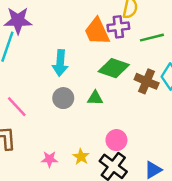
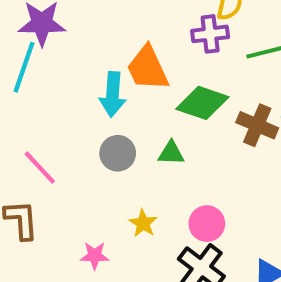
orange trapezoid: (97, 31) -> (148, 68), moved
yellow star: (81, 157) -> (143, 223), moved

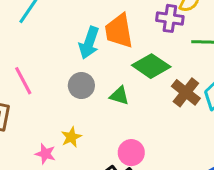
yellow star: (143, 223) -> (71, 137), moved

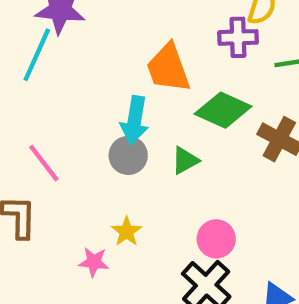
cyan arrow: (89, 43) -> (135, 120), moved
green triangle: (119, 96) -> (185, 160), turned -36

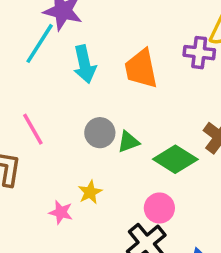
green diamond: (223, 110) -> (175, 159), moved
cyan arrow: (135, 120) -> (85, 64), moved, turned -30
green triangle: (185, 160) -> (128, 142), moved

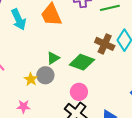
gray circle: (100, 133) -> (45, 75), moved
yellow star: (90, 192) -> (31, 79), moved

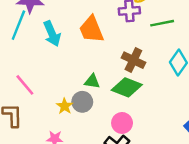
brown cross: (105, 44) -> (133, 60), moved
green triangle: (53, 58) -> (92, 81), turned 40

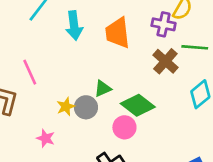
brown cross: (133, 60) -> (165, 61), moved
green triangle: (92, 81) -> (103, 88), turned -49
pink circle: (122, 123) -> (124, 127), moved

